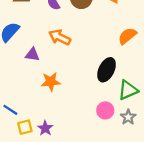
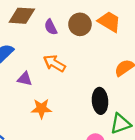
black ellipse: (107, 70) -> (100, 101), turned -35

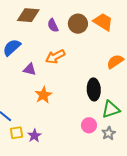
orange arrow: (54, 63) -> (55, 57), turned -60
orange star: (41, 109) -> (43, 95), turned -30

